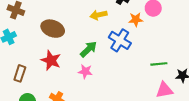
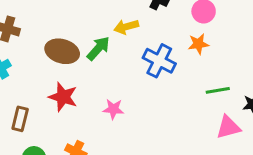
orange star: (136, 20) -> (198, 44), moved
green arrow: (88, 49) -> (98, 48), moved

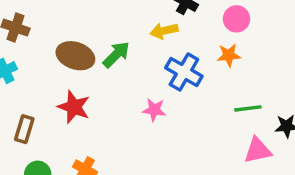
yellow arrow: (126, 27) -> (164, 31), moved
pink star: (113, 109) -> (154, 110), moved

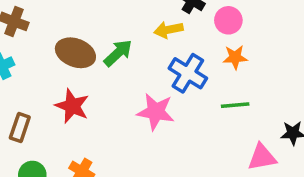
pink circle: (236, 19) -> (228, 20), moved
green line: (248, 108) -> (235, 105), moved
pink star: (154, 110) -> (156, 112), size x1.5

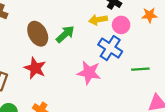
pink circle: (228, 20) -> (121, 25), moved
brown ellipse: (75, 53) -> (38, 34), turned 40
orange star: (235, 57) -> (149, 15), moved

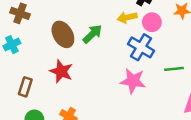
pink star: (89, 73) -> (133, 81), moved

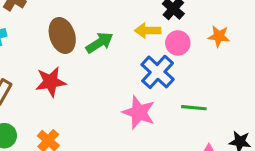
red star: (61, 71) -> (51, 82), turned 30

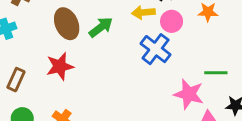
green line: (194, 108) -> (216, 73), moved
pink star: (139, 112) -> (189, 94), moved

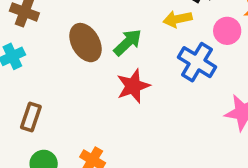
pink circle: (172, 21) -> (227, 31), moved
red star: (60, 66) -> (133, 86), moved

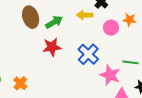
blue cross: (197, 62) -> (88, 54), moved

